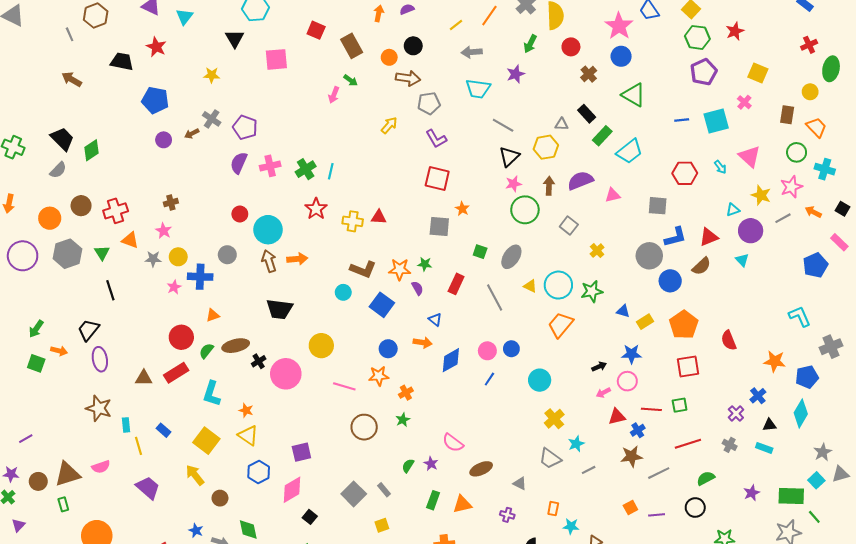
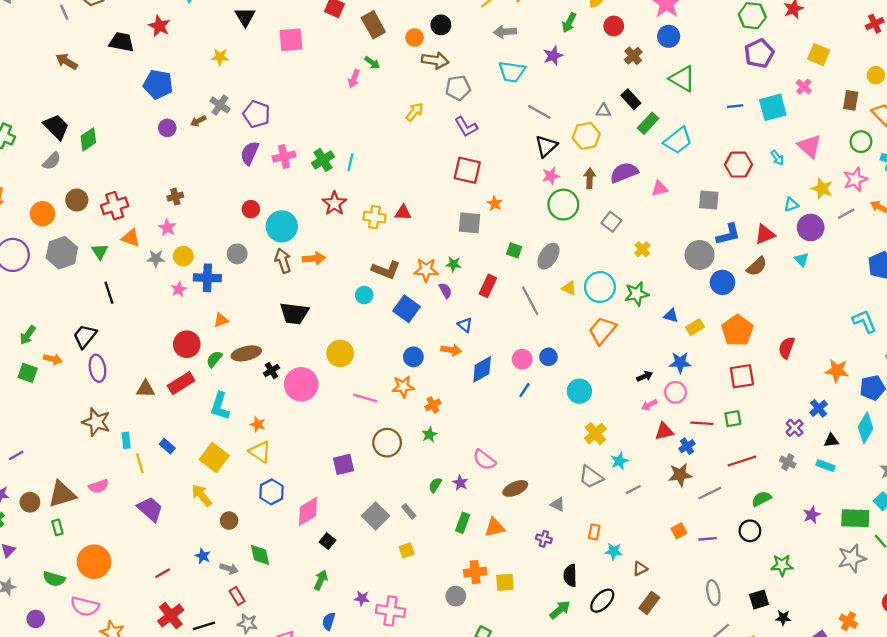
red semicircle: (729, 340) -> (787, 348), turned 42
purple square: (301, 452) -> (344, 464), moved

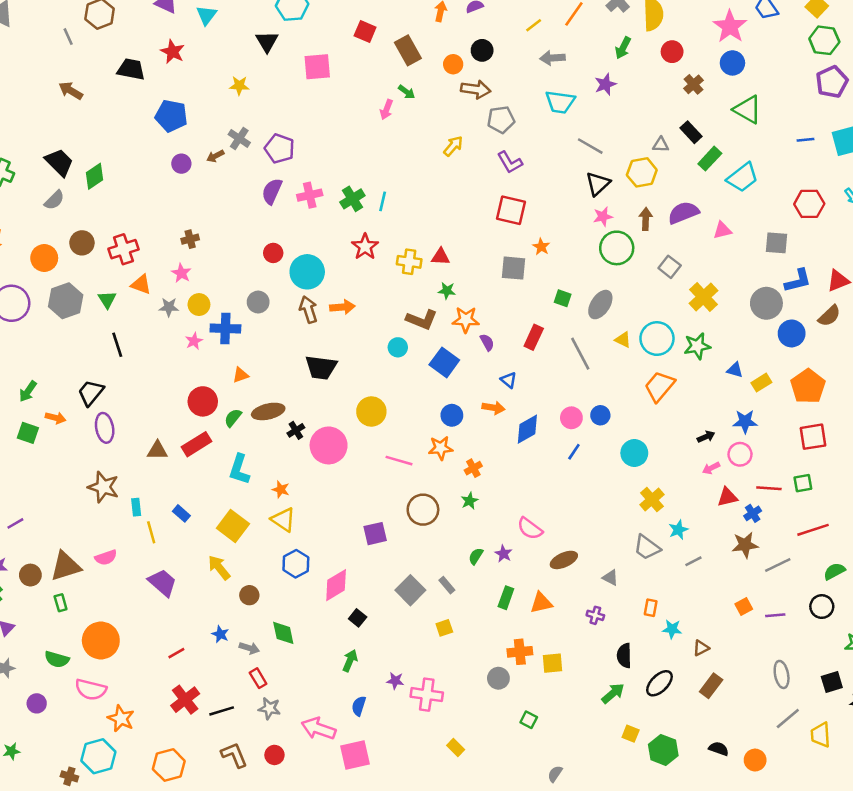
yellow cross: (642, 249) -> (704, 297), size x1.6
green star: (453, 264) -> (447, 291), moved

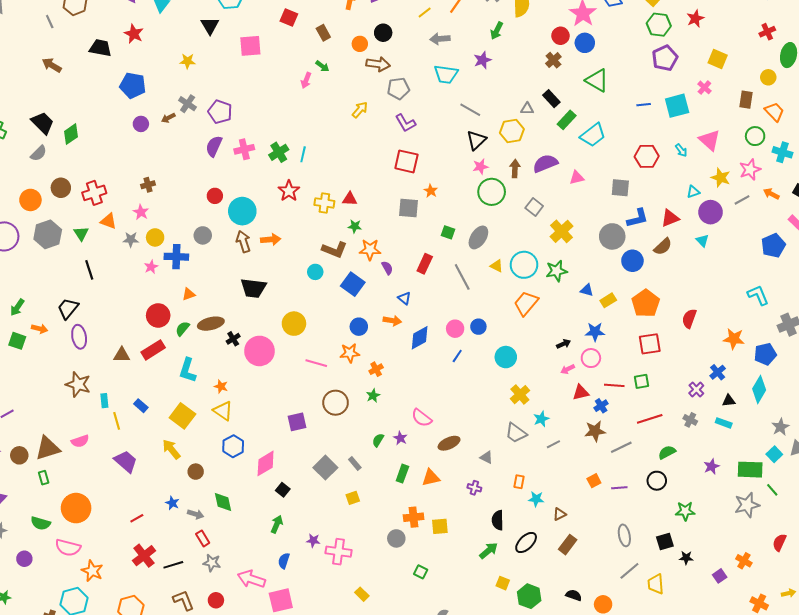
brown rectangle: (408, 50) -> (323, 33), size x0.7
red circle: (672, 52) -> (561, 36), moved

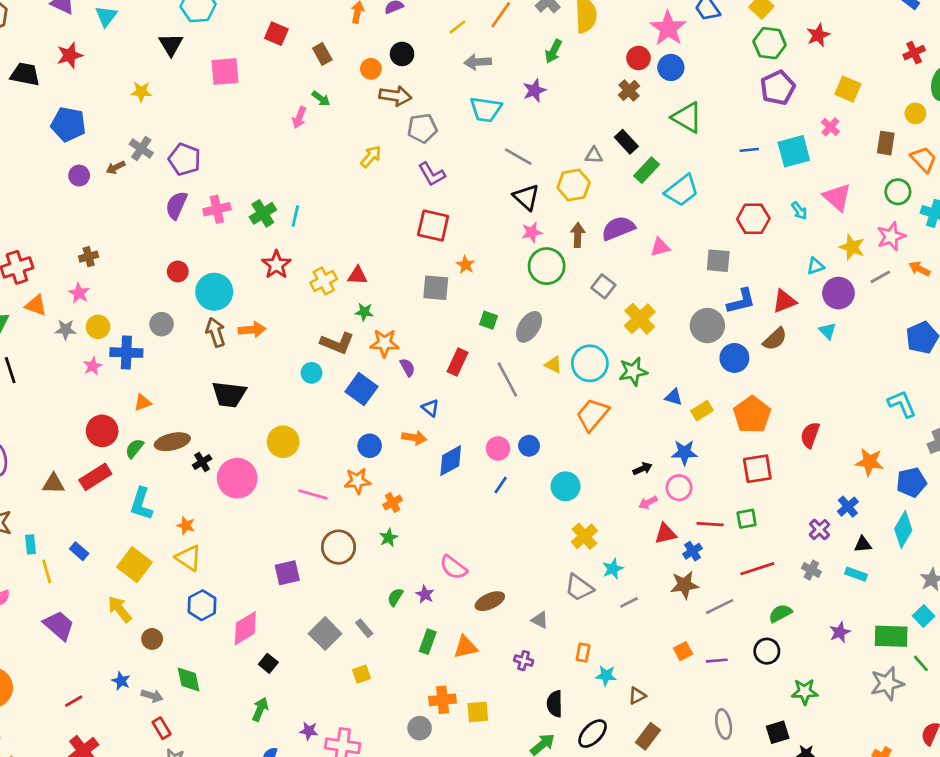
red star: (134, 34) -> (70, 55), turned 30
black triangle: (476, 140) -> (526, 197), turned -35
yellow cross: (324, 203) -> (324, 281), turned -36

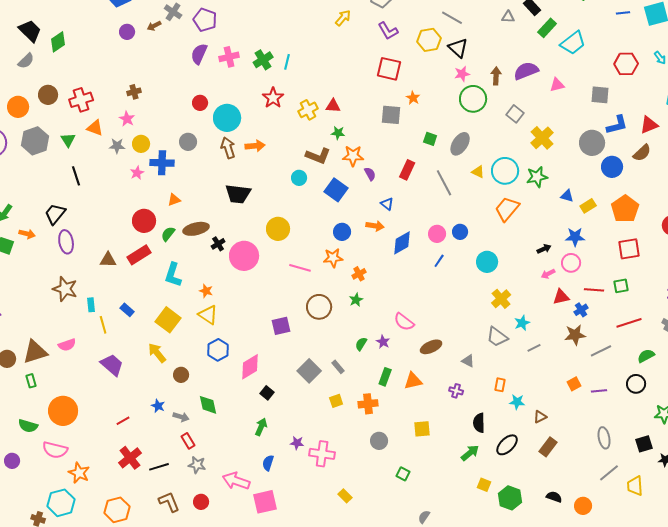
yellow hexagon: (574, 185) -> (429, 40), moved
orange cross: (443, 700) -> (368, 404), moved

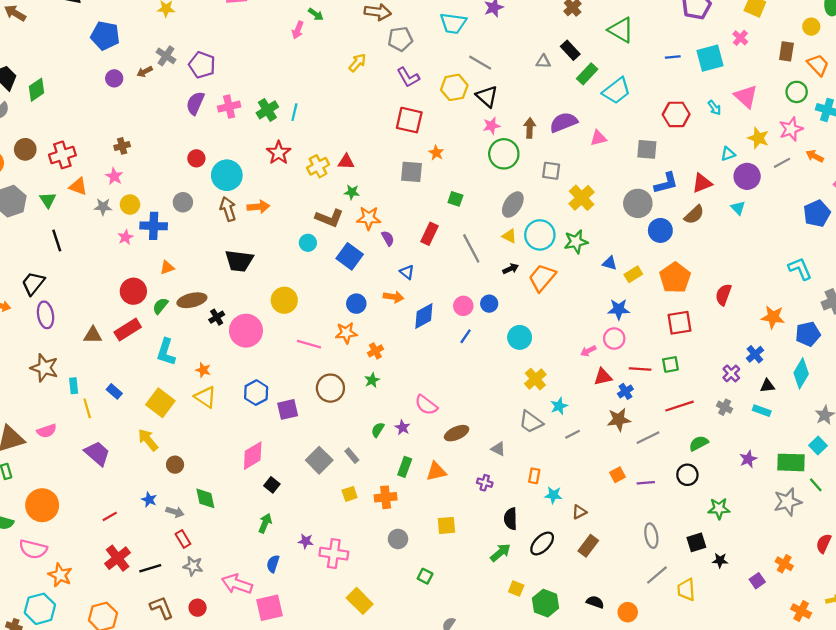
gray square: (515, 114) -> (551, 171), turned -30
gray ellipse: (460, 144) -> (513, 205), moved
black arrow: (544, 249) -> (511, 269), moved
blue hexagon: (218, 350) -> (256, 393), moved
yellow rectangle: (345, 496) -> (360, 601), size x1.6

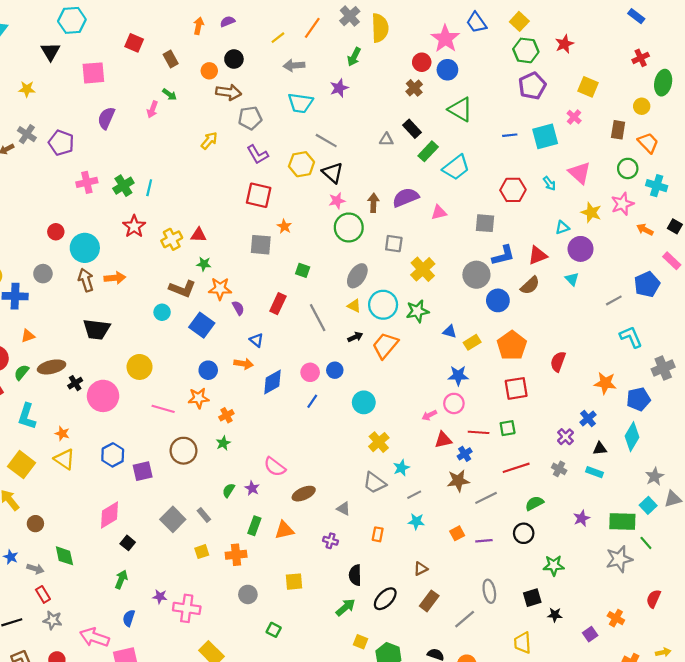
purple semicircle: (195, 103) -> (106, 118), moved
gray line: (782, 163) -> (614, 300), moved
cyan star: (553, 495) -> (416, 521), moved
gray line: (657, 575) -> (465, 619), moved

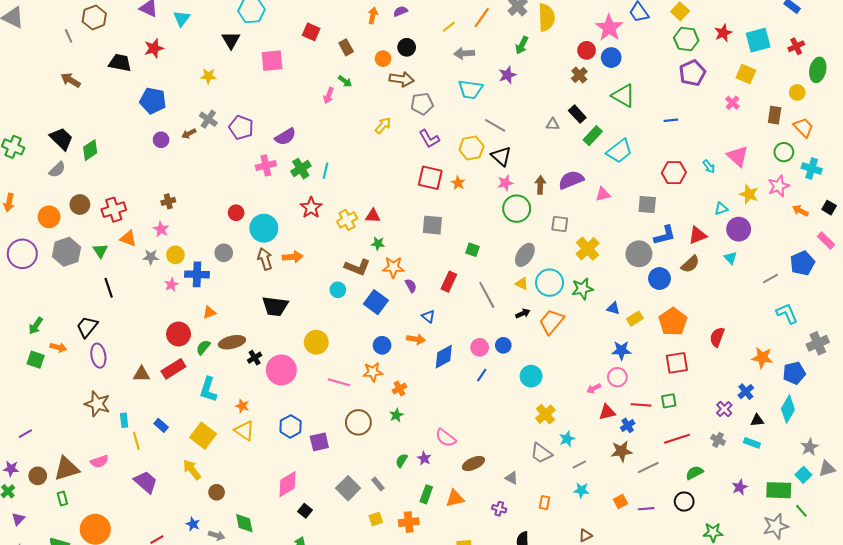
purple semicircle: (106, 118) -> (285, 137), moved, turned -145
cyan square: (545, 136) -> (758, 40), moved
orange star: (284, 226) -> (458, 183), moved

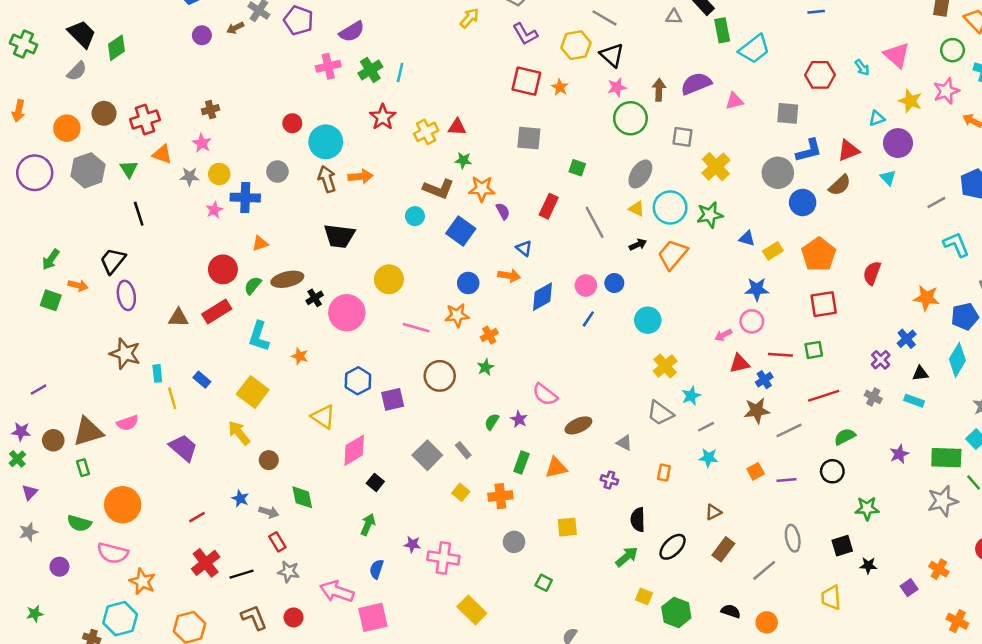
green rectangle: (593, 136) -> (722, 30), turned -54
yellow triangle: (244, 431) -> (323, 417), moved
yellow square: (376, 519) -> (461, 492), turned -32

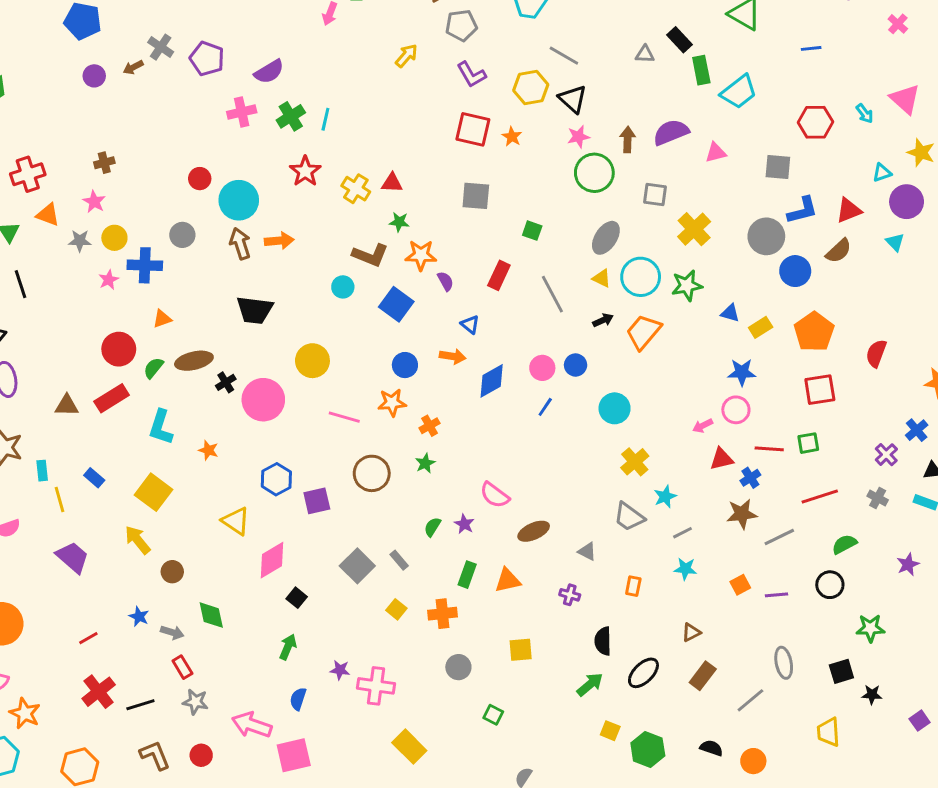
yellow cross: (426, 132) -> (356, 189), turned -30

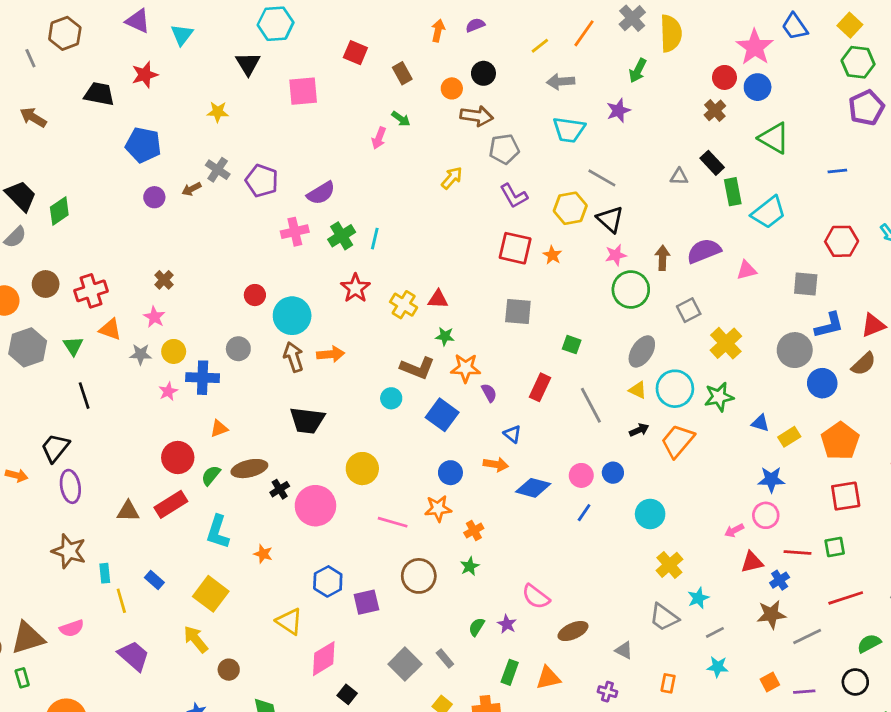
brown cross: (104, 163) -> (164, 280), turned -30
gray square: (655, 194) -> (689, 310), turned -35
blue diamond: (492, 381) -> (533, 488), turned 44

